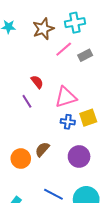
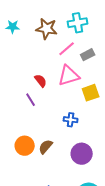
brown star: (43, 29) -> (47, 29), turned 30
pink triangle: (66, 97) -> (69, 76), moved
yellow square: (88, 118) -> (91, 93), moved
orange circle: (21, 159) -> (25, 146), moved

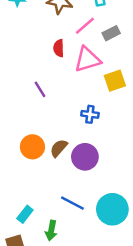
red semicircle: (41, 81) -> (59, 48), moved, turned -144
purple circle: (82, 154) -> (85, 157), moved

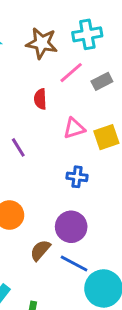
pink triangle: (87, 59) -> (74, 128), moved, size x0.7
brown semicircle: (59, 148) -> (40, 250), moved
blue line: (72, 203) -> (74, 263), moved

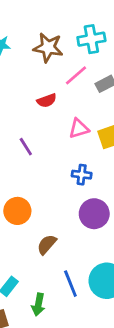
red semicircle: (40, 99) -> (47, 101), turned -108
purple circle: (71, 227) -> (94, 214), moved
blue line: (74, 263) -> (70, 284), moved, turned 40

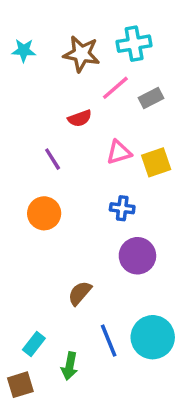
purple line: (26, 147) -> (53, 159), moved
orange circle: (17, 211) -> (44, 213), moved

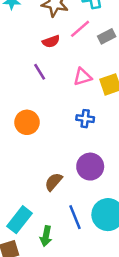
red semicircle: (80, 118) -> (51, 41), moved
purple line: (53, 159) -> (40, 72), moved
purple circle: (137, 256) -> (90, 167), moved
cyan rectangle: (34, 344) -> (19, 220), size x1.5

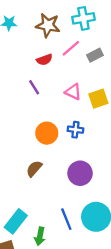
pink triangle: (83, 77) -> (73, 92), turned 42
orange circle: (27, 122) -> (47, 133), moved
brown semicircle: (54, 182) -> (34, 169), moved

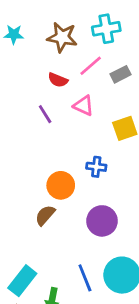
red semicircle: (44, 60) -> (58, 80), turned 42
pink triangle: (73, 92) -> (83, 106), moved
orange circle: (47, 133) -> (61, 185), moved

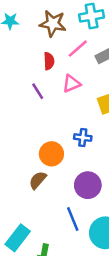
red semicircle: (58, 80) -> (49, 61), turned -114
pink triangle: (83, 106) -> (72, 84), turned -48
blue line: (85, 278) -> (73, 219), moved

